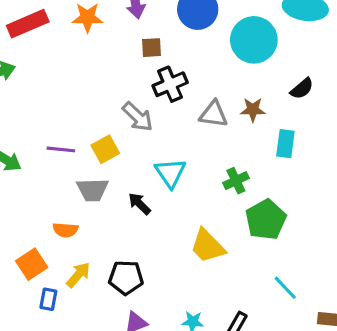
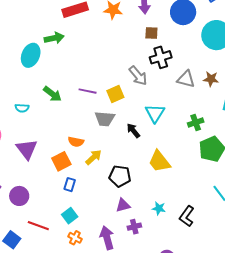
orange semicircle: (65, 230) -> (76, 142), moved
yellow trapezoid: (208, 246) -> (159, 161), moved
yellow arrow: (78, 275) -> (93, 157), moved

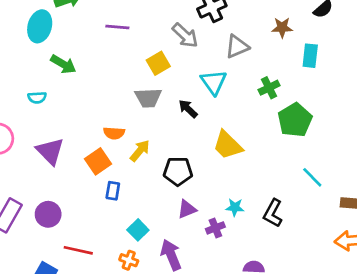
gray triangle: (186, 79) -> (237, 47), moved, turned -30
purple line: (88, 91) -> (117, 27), moved
green arrow: (52, 94) -> (63, 64), moved
cyan square: (70, 216) -> (138, 230), moved
purple cross: (134, 227) -> (215, 228), moved

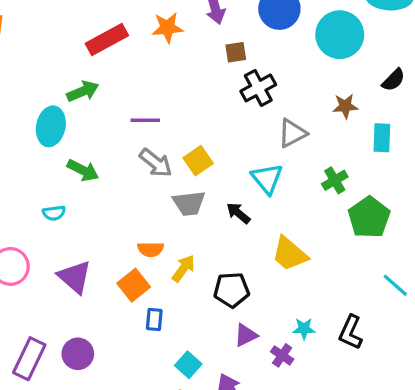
gray arrow: (185, 35) -> (156, 163), moved
purple cross: (215, 228) -> (282, 355), turned -30

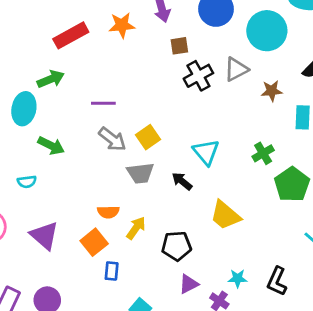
gray triangle: (292, 133) -> (236, 69), moved

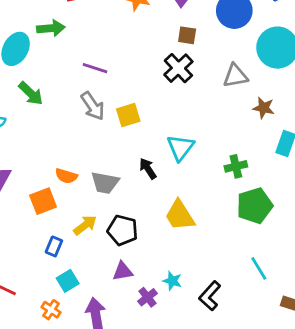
black cross: (198, 76) -> (178, 68), moved, turned -32
gray trapezoid: (140, 173) -> (105, 183), moved
yellow arrow: (136, 228) -> (85, 225), moved
blue rectangle: (112, 271) -> (54, 246), moved

